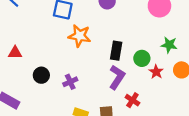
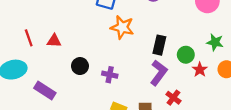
purple cross: (70, 82) -> (110, 75), turned 32

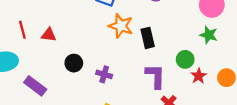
green star: (215, 42) -> (209, 35), moved
black rectangle: (159, 45) -> (148, 38), moved, turned -30
purple L-shape: (159, 73) -> (155, 76), turned -40

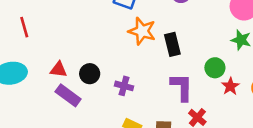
red line: (22, 30) -> (24, 27), moved
red triangle: (49, 35) -> (59, 70), moved
purple rectangle: (35, 86) -> (68, 95), moved

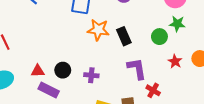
green circle: (215, 68) -> (159, 37), moved

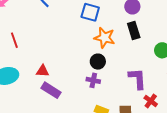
black rectangle: (124, 36) -> (134, 31), moved
black circle: (63, 70) -> (98, 62), moved

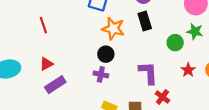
red line: (14, 40) -> (43, 25), moved
red triangle: (43, 71) -> (46, 64), turned -32
purple rectangle: (51, 90) -> (55, 85), turned -66

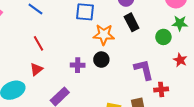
red triangle: (46, 64) -> (36, 69), moved
purple cross: (101, 74) -> (78, 65), moved
red cross: (162, 97) -> (161, 89), turned -32

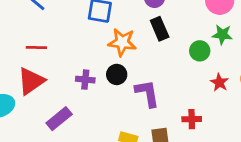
red line: (39, 43) -> (36, 48), turned -63
red triangle: (36, 69) -> (31, 81), size x1.6
purple L-shape: (144, 70) -> (147, 93), moved

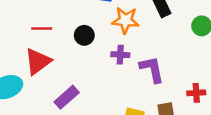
black circle: (117, 74) -> (84, 35), moved
purple cross: (85, 80) -> (120, 55), moved

